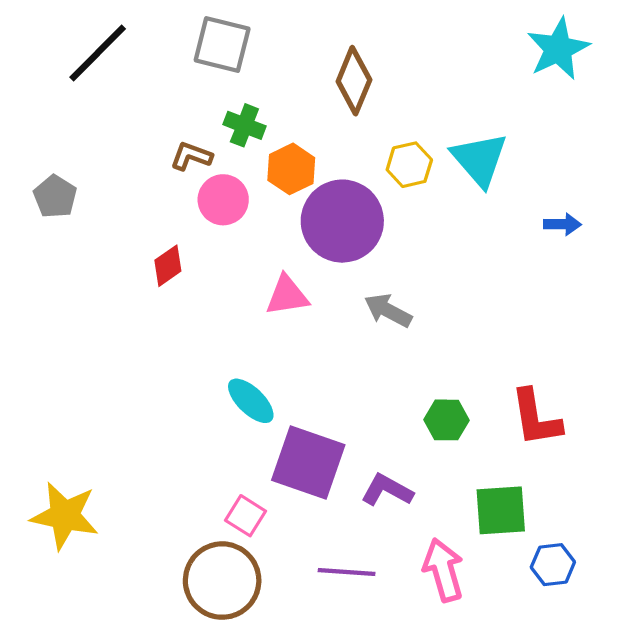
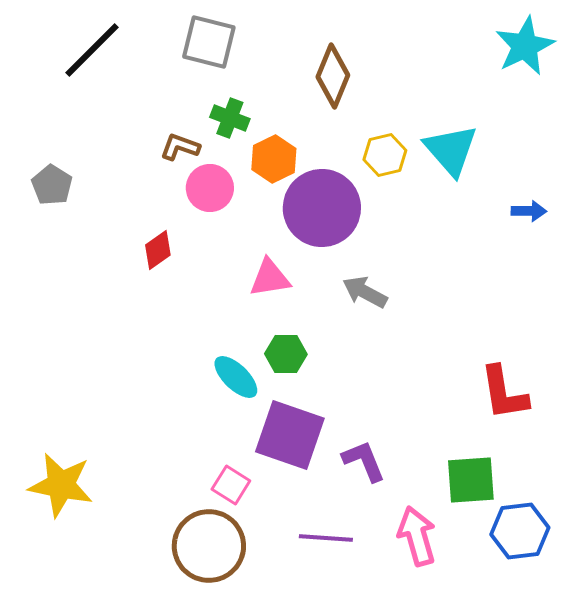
green hexagon: (447, 420) -> (286, 354), moved
purple L-shape: (387, 490) -> (364, 461), turned 39
blue hexagon: (553, 565) -> (520, 531), size x1.4

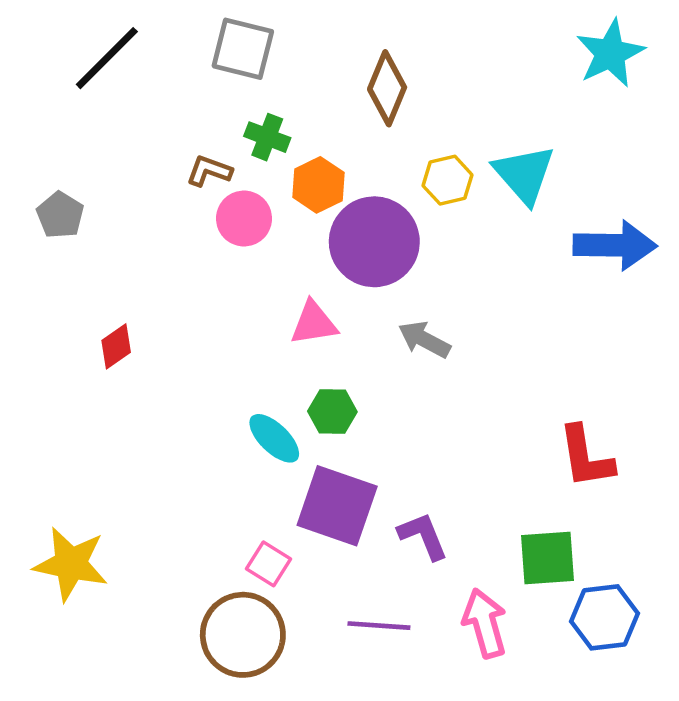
blue arrow: (529, 211) -> (615, 245), size x2.0
red diamond: (158, 250) -> (116, 346), moved

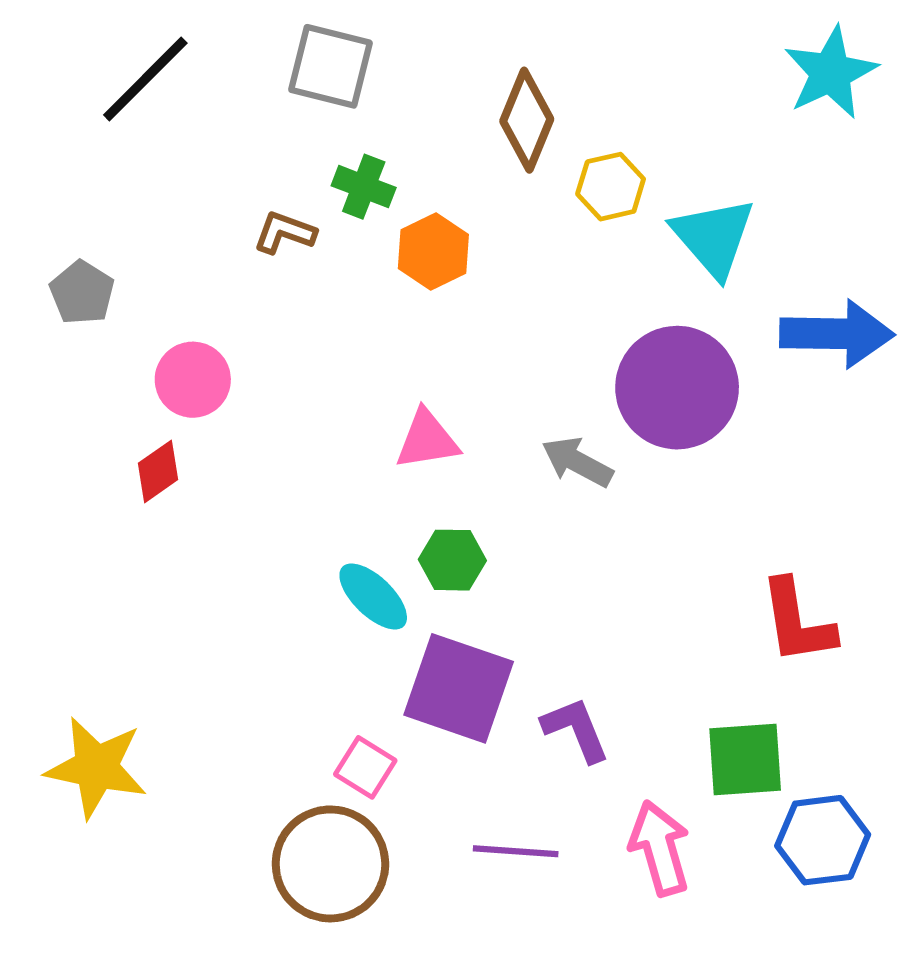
yellow hexagon: (448, 180) -> (611, 187), moved
pink circle: (244, 219) -> (193, 380), moved
purple circle: (374, 242) -> (677, 388), moved

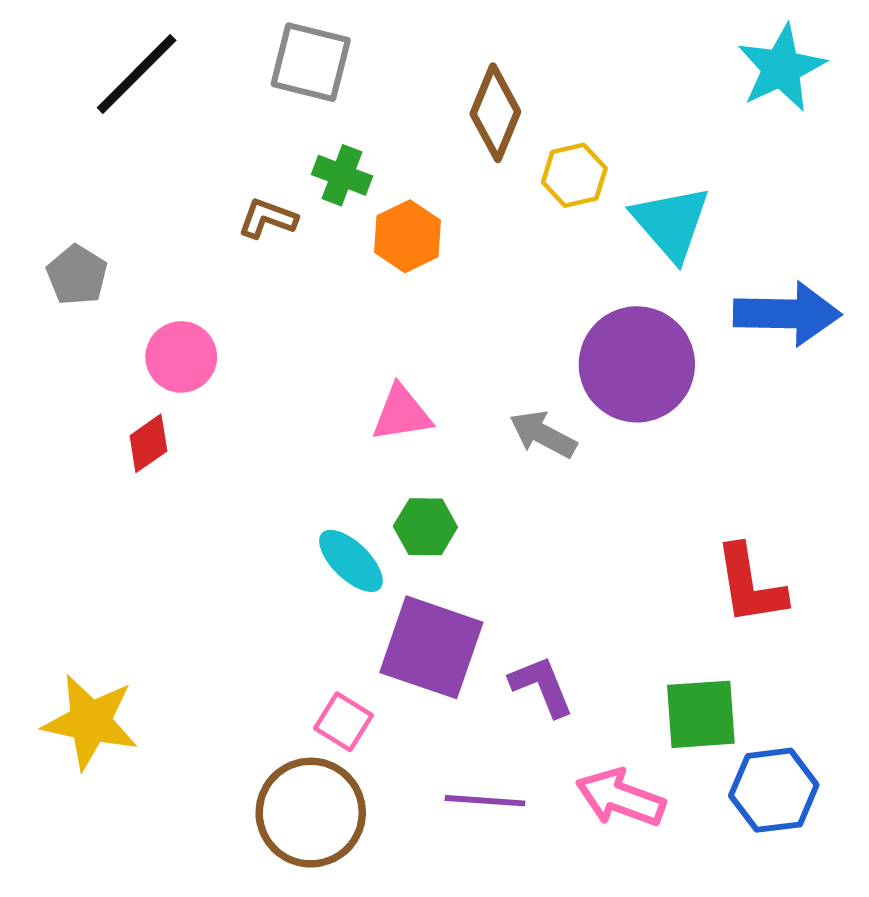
pink arrow: (660, 848) -> (620, 798), turned -54

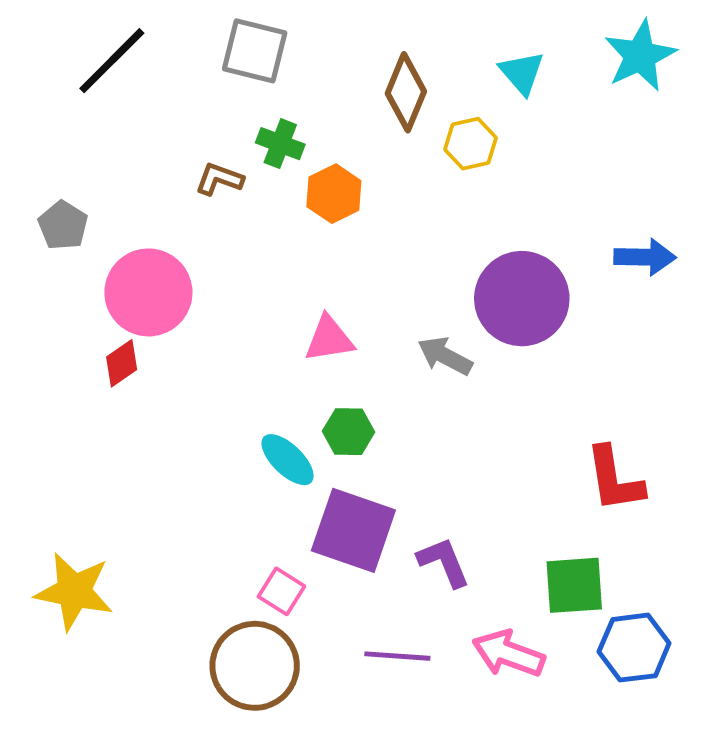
cyan triangle: (671, 223) -> (522, 73), moved, size x0.7
blue arrow: (787, 314) -> (645, 257), size x0.7
pink circle: (181, 357) -> (148, 292), size x1.5

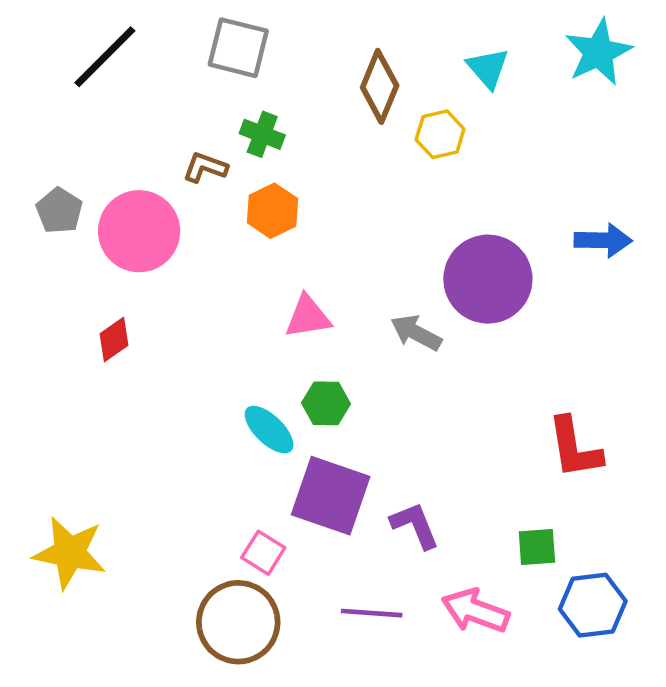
orange hexagon: (334, 194) -> (272, 211), moved
pink circle: (148, 292) -> (139, 231), moved
green square: (574, 585) -> (537, 547), size x0.7

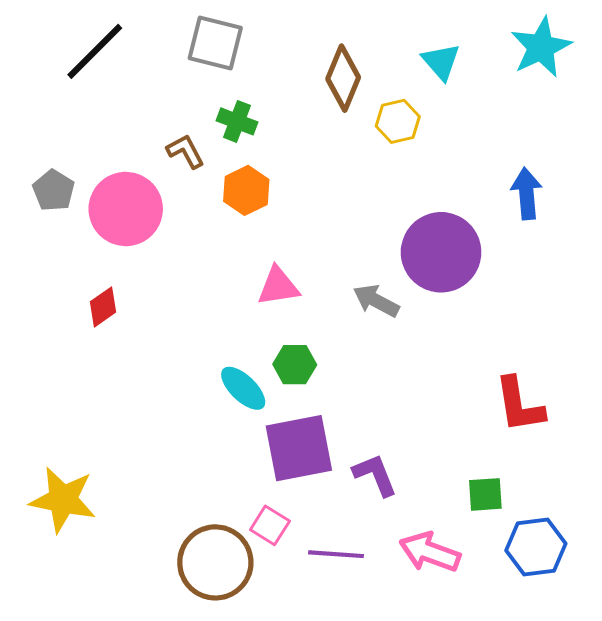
brown L-shape: (205, 167) -> (185, 151), turned 42
blue arrow: (603, 240) -> (527, 194), moved, turned -96
purple square: (331, 496) -> (299, 448), turned -30
pink square: (263, 553) -> (270, 525), moved

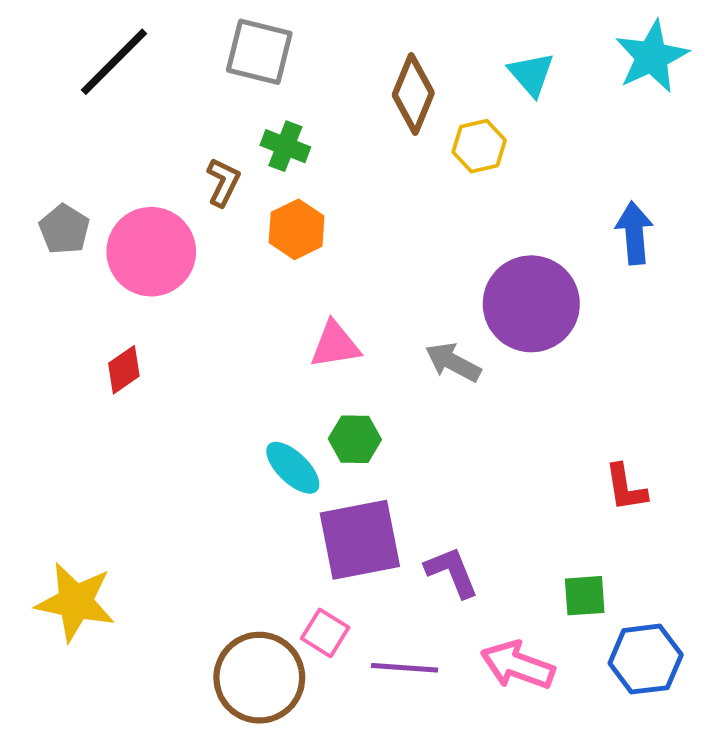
brown L-shape: (185, 151) -> (223, 182), turned 54
red L-shape: (519, 405) -> (626, 488), size x0.7

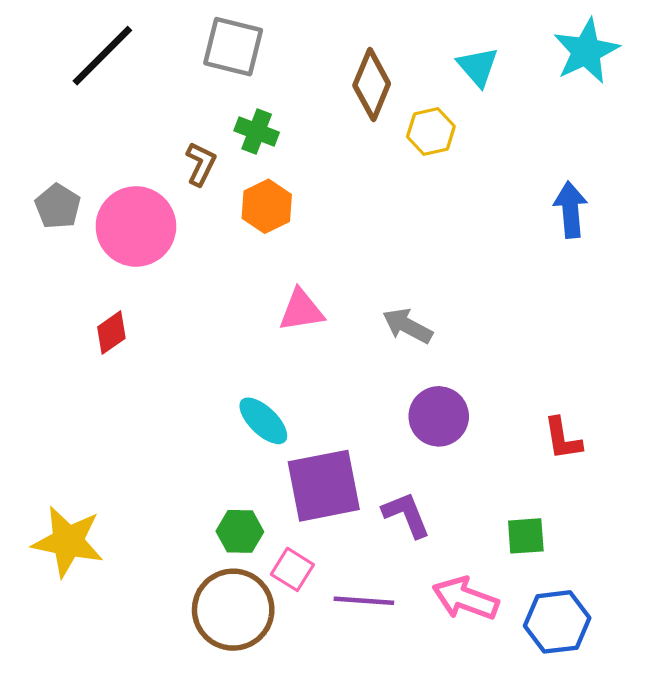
purple circle: (531, 304) -> (439, 416), moved, size x0.7
green hexagon: (355, 439) -> (240, 531), moved
blue hexagon: (646, 659) -> (557, 622), moved

